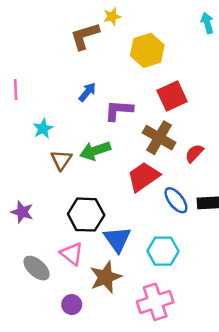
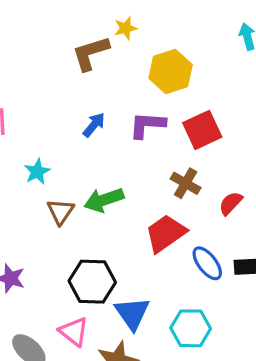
purple L-shape: (119, 110) -> (147, 125), moved
brown cross: (159, 138) -> (186, 183), size x0.7

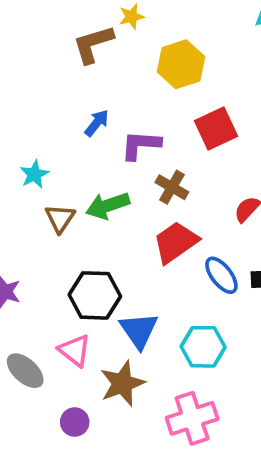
purple L-shape: (147, 125) -> (141, 145), moved
brown cross: (186, 183) -> (172, 187), moved

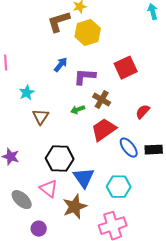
yellow hexagon: (181, 64) -> (88, 33), moved
green arrow: (108, 206) -> (78, 110), moved, size x0.6
purple circle: (75, 422) -> (39, 229), moved

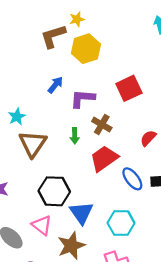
green arrow: (78, 110) -> (75, 136), turned -72
brown triangle: (41, 117) -> (33, 144), size x1.5

